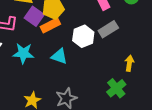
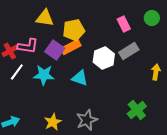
purple square: (34, 16) -> (55, 50), moved
yellow arrow: (129, 63) -> (156, 72), moved

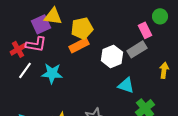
pink rectangle: (124, 24) -> (145, 30), moved
purple square: (55, 50) -> (41, 24), moved, turned 30
cyan triangle: (80, 78) -> (126, 85), moved

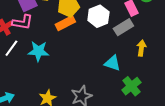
white hexagon: (112, 56) -> (98, 16), moved
yellow arrow: (164, 70) -> (141, 48), moved

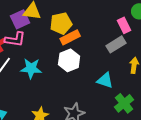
white hexagon: (98, 16) -> (69, 60), moved
orange rectangle: (65, 23) -> (70, 37), moved

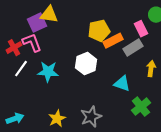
yellow pentagon: (61, 23) -> (99, 31), moved
orange rectangle: (70, 37) -> (113, 41), moved
pink L-shape: (15, 39) -> (32, 43), turned -120

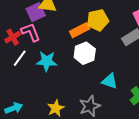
orange rectangle: (113, 41) -> (80, 30), moved
cyan triangle: (122, 84) -> (110, 81), moved

